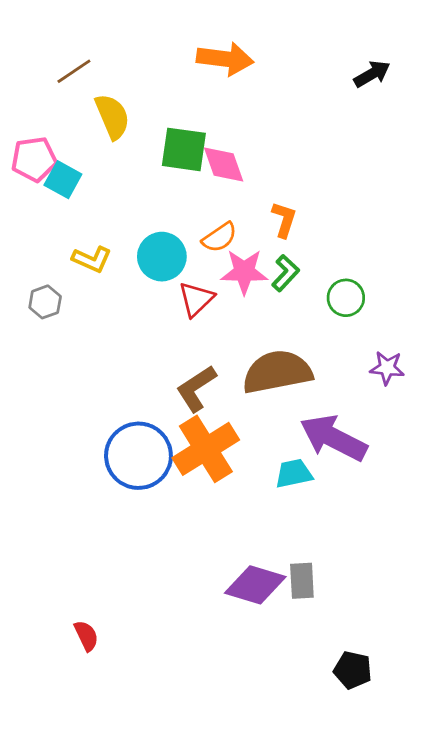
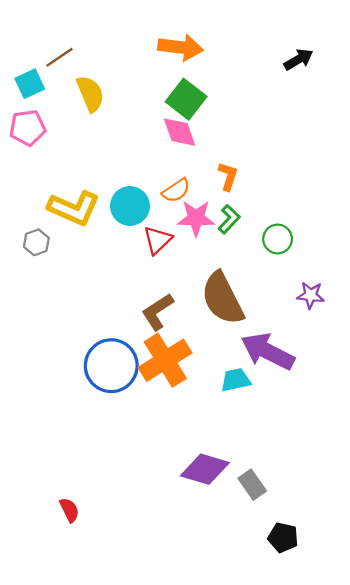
green square: (184, 149) -> (186, 99), moved, turned 30
cyan square: (63, 180) -> (30, 84), moved, turned 36
yellow L-shape: (92, 259) -> (74, 208), size x1.6
brown semicircle: (277, 372) -> (222, 298), turned -106
gray rectangle: (302, 581) -> (252, 485), moved, turned -32

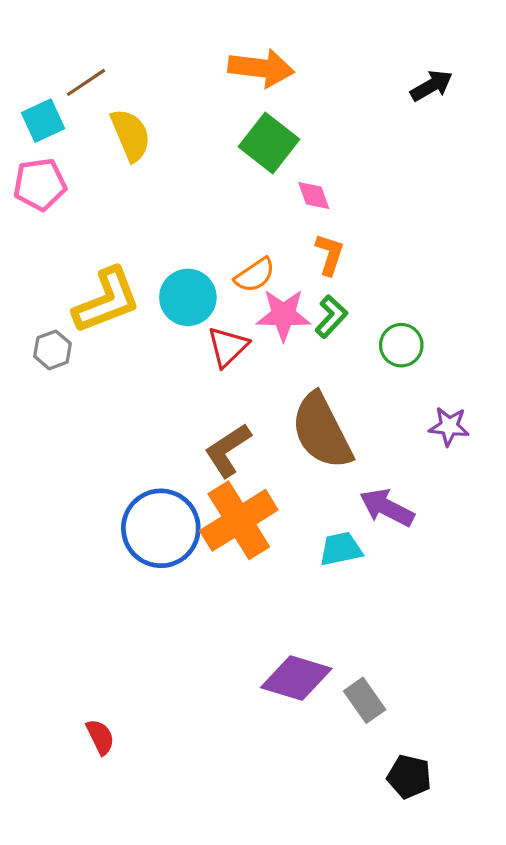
pink diamond: (180, 132) -> (314, 195), moved, size x0.7
yellow L-shape: (74, 208) -> (107, 301), turned -45
purple arrow: (268, 351) -> (387, 508), size x0.7

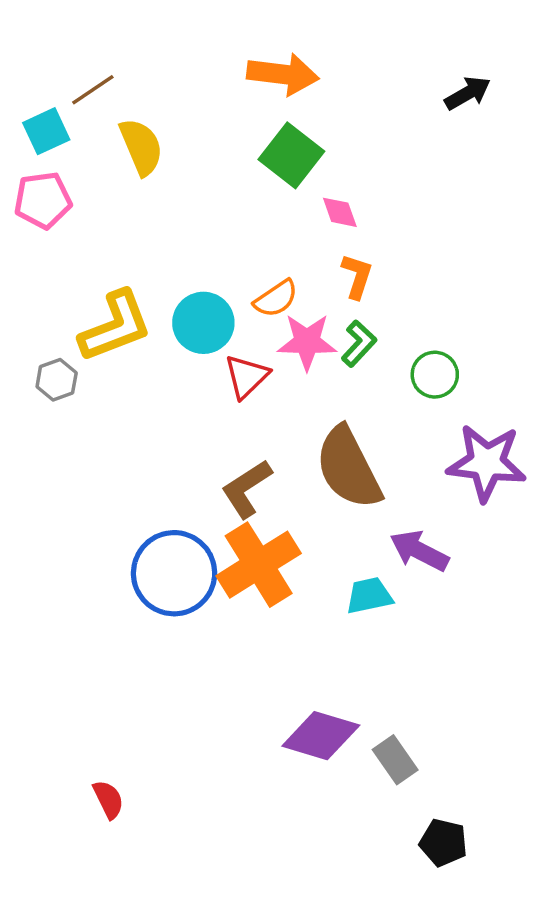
purple star: (449, 426) -> (487, 463), size x1.8

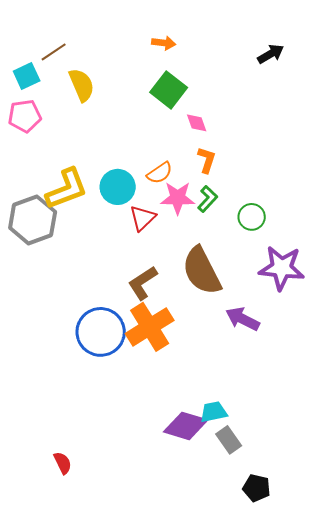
orange arrow: (283, 74) -> (164, 43), size x0.6
gray hexagon: (57, 380) -> (33, 220), size x2.0
cyan trapezoid: (369, 596) -> (214, 412), moved

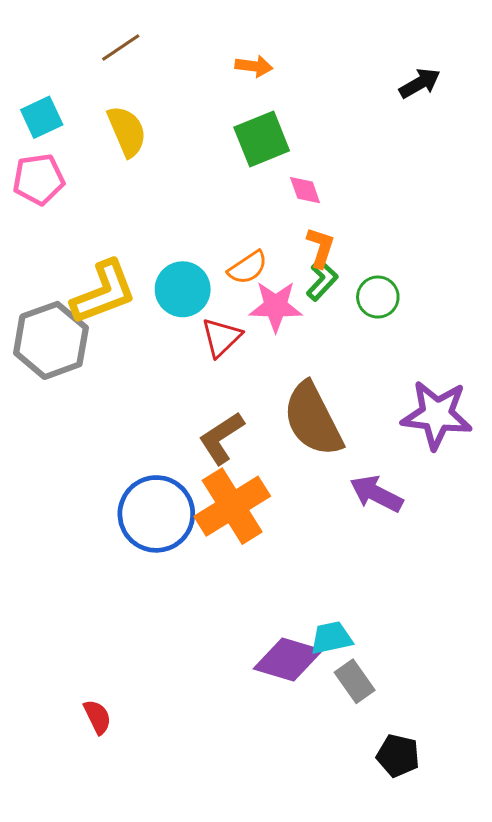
brown line: (54, 52) -> (121, 48), moved
green square: (169, 90) -> (262, 139), turned 30
green L-shape: (208, 199) -> (322, 280), moved
green circle: (252, 217) -> (378, 297), moved

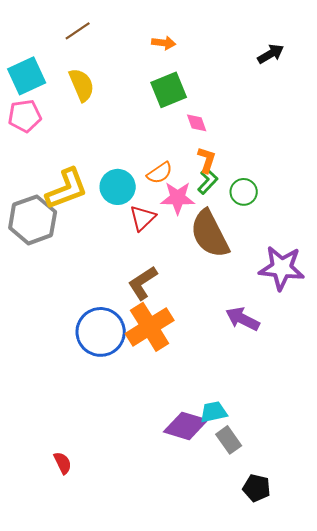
cyan square: (42, 117) -> (27, 76), size x1.4
brown semicircle: (313, 419) -> (210, 234), moved

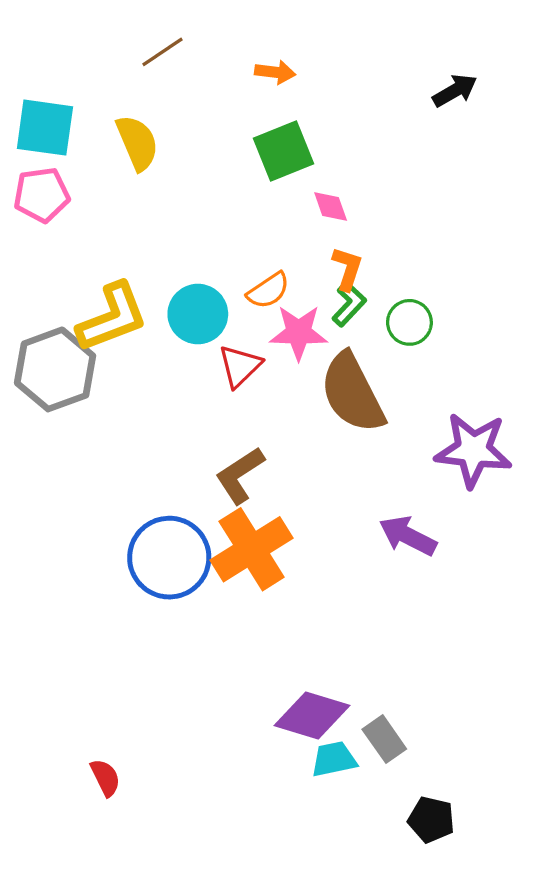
brown line: (78, 31) -> (163, 52), moved
cyan square: (27, 76) -> (45, 128), turned 33
cyan trapezoid: (214, 412) -> (334, 759), moved

